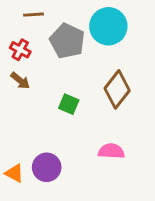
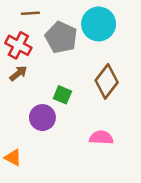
red cross: (20, 50) -> (18, 45), size x1.4
brown arrow: (20, 81) -> (18, 73), turned -78
purple circle: (47, 167) -> (42, 118), moved

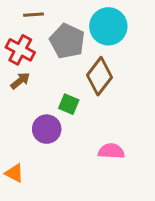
brown diamond: (107, 81) -> (100, 76), moved

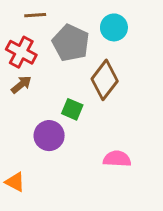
cyan circle: (108, 26) -> (114, 27), size x0.7

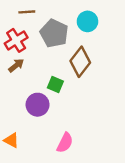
red cross: (21, 52) -> (16, 40), turned 30
pink semicircle: (117, 159) -> (65, 143), moved, turned 114

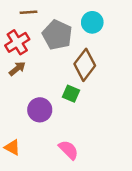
green square: (55, 84) -> (71, 94), moved
pink semicircle: (65, 143) -> (69, 150), turned -72

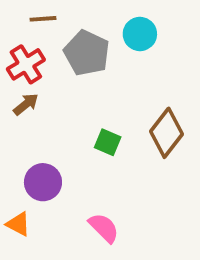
brown diamond: (85, 65) -> (167, 133), moved
purple circle: (40, 110) -> (43, 182), moved

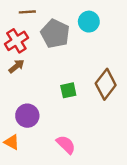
green square: (108, 142) -> (68, 90), turned -35

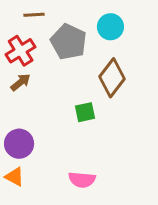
brown diamond: (106, 84) -> (112, 78), moved
purple circle: (27, 116) -> (19, 144), moved
pink semicircle: (66, 145) -> (82, 180), turned 140

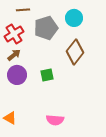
gray pentagon: (69, 42) -> (46, 28), turned 30
green square: (85, 112) -> (47, 75), moved
purple circle: (19, 144) -> (17, 75), moved

